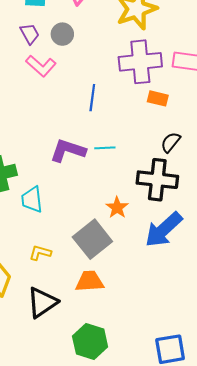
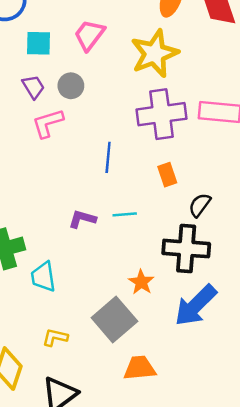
pink L-shape: (41, 66) -> (48, 123), turned 124
orange rectangle: (158, 98) -> (167, 175), moved, turned 60
purple L-shape: (68, 150) -> (82, 219), size x0.7
orange trapezoid: (90, 281) -> (140, 368), moved

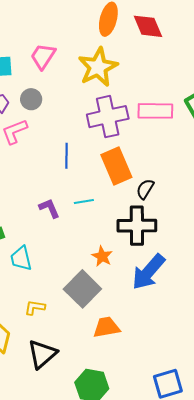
orange rectangle: (167, 175) -> (116, 166), size x1.8
purple L-shape: (82, 219) -> (49, 208), turned 55

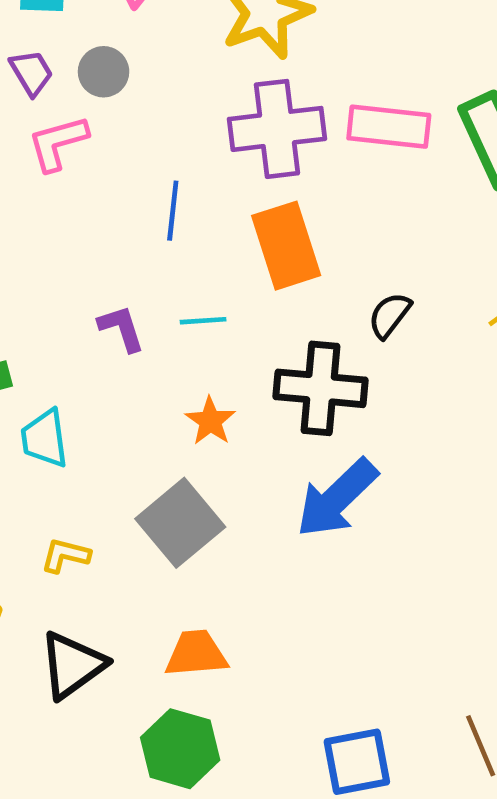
black semicircle: (145, 189) -> (390, 315), moved
orange star: (102, 256) -> (210, 421), moved
orange trapezoid: (106, 327) -> (196, 654), moved

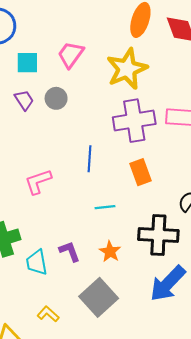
pink L-shape: (58, 143) -> (38, 182), moved
orange rectangle: (286, 246) -> (140, 172), size x0.7
purple L-shape: (121, 328) -> (70, 251), moved
yellow L-shape: (65, 555) -> (48, 314), turned 30

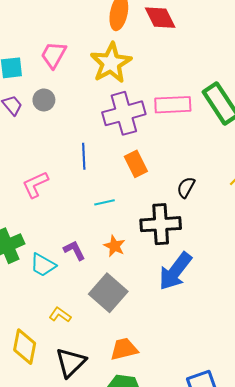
cyan trapezoid: (37, 262) -> (43, 265), turned -44

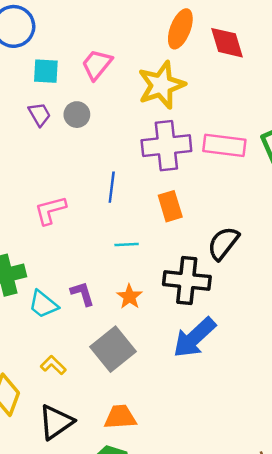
black semicircle: (186, 187) -> (223, 243), size x1.4

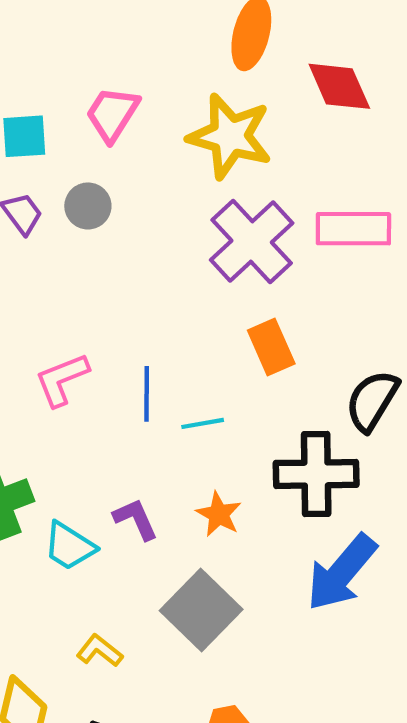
red diamond: (227, 43) -> (339, 86), moved
yellow star: (161, 85) -> (230, 136), turned -30
purple cross: (166, 146) -> (252, 242), turned -30
blue line: (112, 187) -> (147, 394), moved

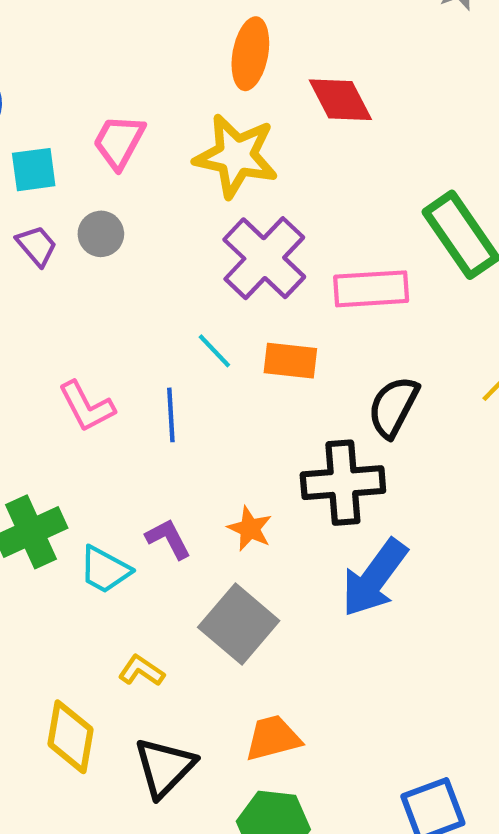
pink rectangle: (353, 229) -> (371, 289), moved
orange rectangle: (271, 347) -> (290, 361), turned -56
pink L-shape: (62, 380) -> (87, 406), turned -92
cyan line: (203, 423) -> (214, 351), moved, turned 60

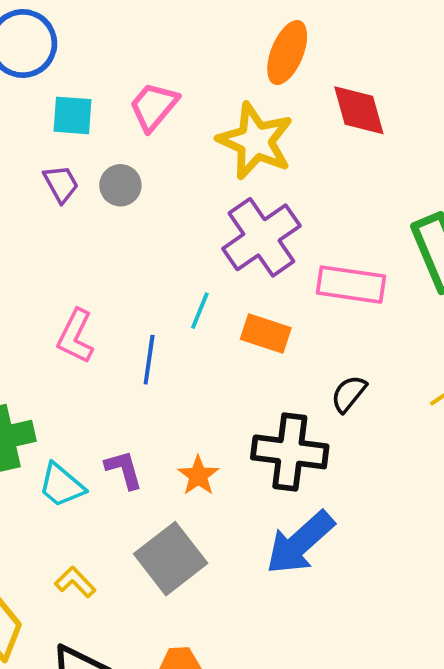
cyan line: (214, 351) -> (200, 311), turned 54
pink L-shape: (87, 406) -> (76, 336), turned 42
black semicircle: (393, 407) -> (349, 394), size x0.7

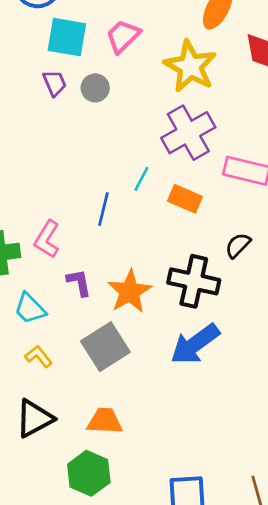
cyan square: (73, 115) -> (67, 37), size x1.4
pink L-shape: (76, 336) -> (47, 239), moved
orange star: (198, 476) -> (130, 292), size x1.6
cyan trapezoid: (61, 485) -> (30, 308), moved

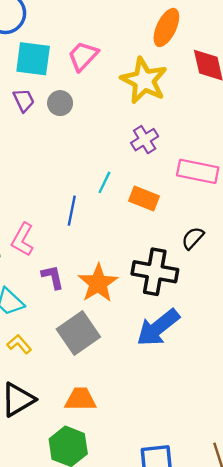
purple cross: (188, 133) -> (145, 140), size x0.6

